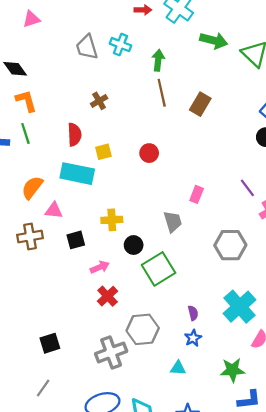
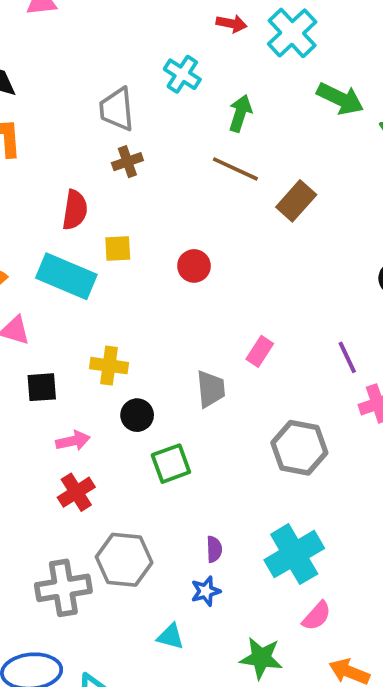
gray trapezoid: (87, 47) -> (117, 109), moved
brown line: (162, 93) -> (235, 169), turned -64
green square: (159, 269) -> (171, 464), size x0.7

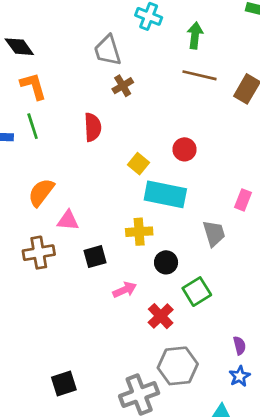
yellow square: (118, 249) -> (138, 164), moved, turned -36
cyan rectangle: (66, 276) -> (165, 194), moved
red cross: (76, 492) -> (161, 316), moved

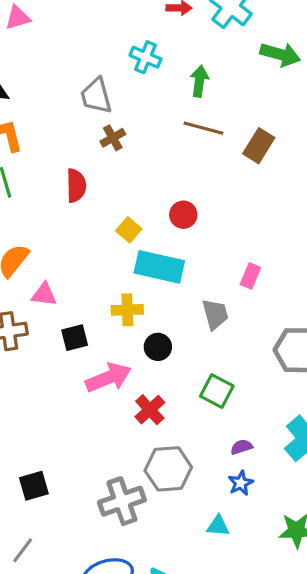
pink arrow: (125, 290) -> (108, 378), size x1.6
green square: (197, 292) -> (217, 391), moved, turned -32
purple semicircle: (239, 346) -> (241, 447), turned -96

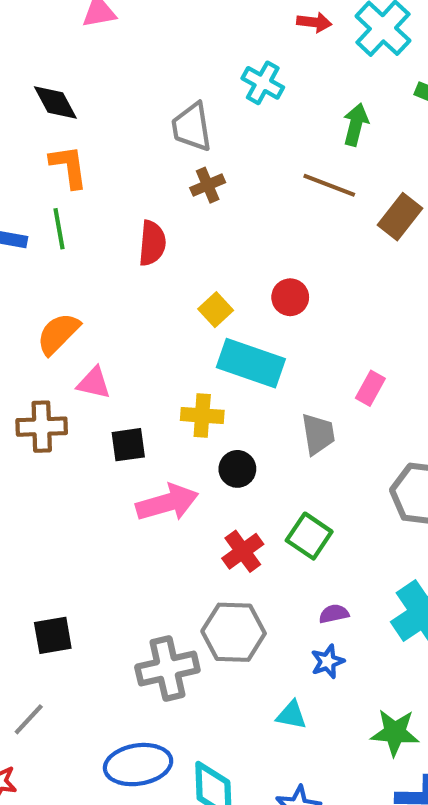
green arrow: (199, 81) -> (356, 125), moved
red cross: (150, 410) -> (243, 551), moved

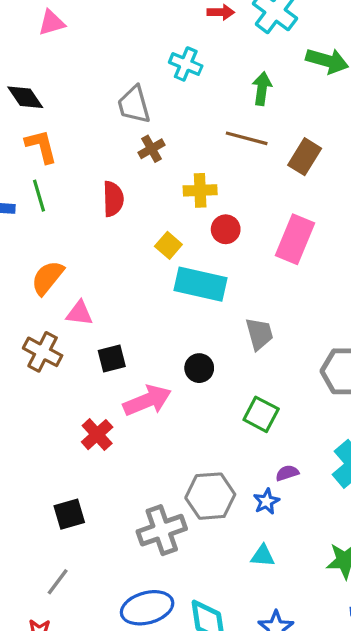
pink rectangle: (370, 388) -> (295, 239), moved, size x1.8
yellow cross: (202, 415) -> (200, 190), moved
brown cross: (42, 427) -> (43, 352), turned 36
red cross: (243, 551) -> (97, 435), moved
blue star: (328, 662) -> (266, 501), moved

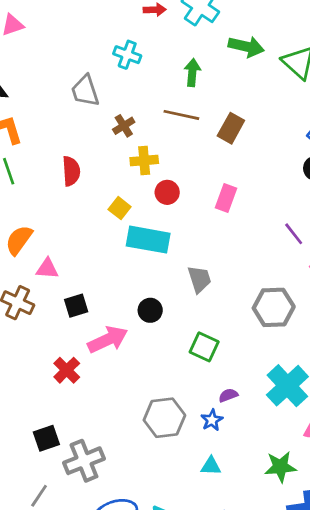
brown cross: (151, 149) -> (124, 126), moved
pink rectangle: (295, 239) -> (226, 198), size x0.7
gray cross: (162, 530) -> (84, 461), moved

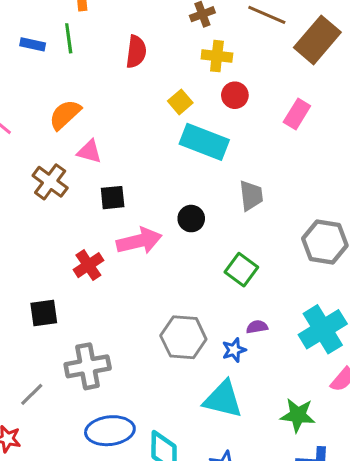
brown rectangle: (231, 128) -> (317, 40), size x1.4
black square: (46, 438) -> (44, 313), moved
cyan triangle: (211, 466) -> (223, 399), size x1.8

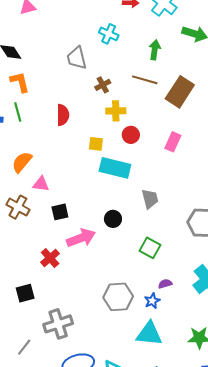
yellow square: (180, 102) -> (96, 144), turned -35

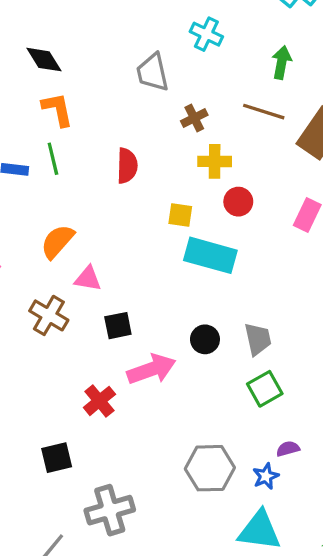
gray trapezoid: (150, 199) -> (258, 339), moved
green square: (150, 248) -> (265, 389), turned 30

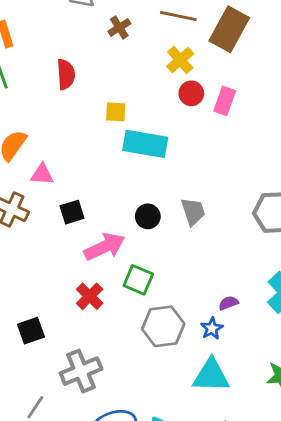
yellow cross: (215, 161) -> (180, 60), moved, turned -36
red circle: (238, 202) -> (191, 93), moved
green square: (265, 389) -> (138, 280), moved, turned -32
red cross: (99, 401) -> (90, 296), moved

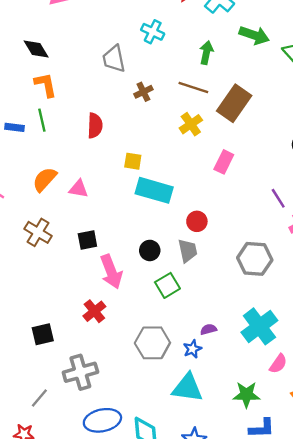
red circle: (191, 93) -> (197, 221), moved
pink triangle: (42, 174) -> (79, 189), moved
pink arrow: (104, 247) -> (111, 272), turned 88
green square: (138, 280) -> (167, 285), moved, turned 30

